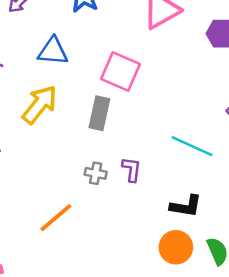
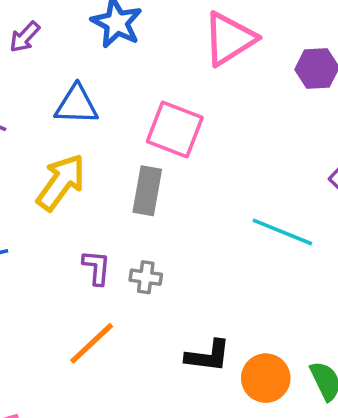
purple L-shape: (132, 169) -> (97, 268), moved
black L-shape: (186, 206) -> (208, 356), moved

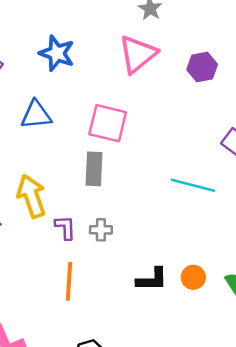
yellow arrow: (61, 182) -> (31, 196), moved, turned -48
orange line: (92, 343) -> (69, 281), turned -36
orange circle: (266, 378) -> (193, 277), moved, size x0.7

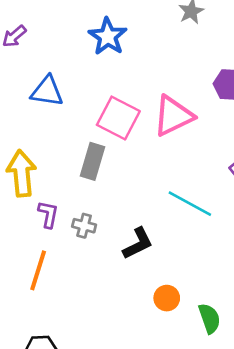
blue star: (57, 53) -> (108, 36), moved
pink triangle: (138, 54) -> (173, 116), moved
black L-shape: (152, 279) -> (138, 243), moved, turned -40

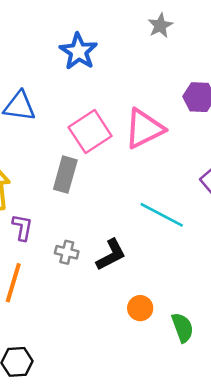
pink square: (118, 118) -> (90, 132), turned 30
gray cross: (84, 226) -> (67, 252), moved

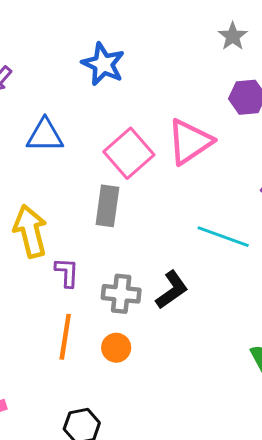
gray star: (160, 26) -> (233, 36), moved
gray cross: (67, 252) -> (121, 294), size x1.4
orange circle: (140, 308) -> (116, 348), moved

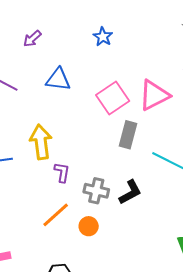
blue star: (103, 64) -> (103, 37), size x0.7
gray rectangle: (107, 206) -> (128, 135), moved
orange line: (65, 337) -> (56, 215), turned 32

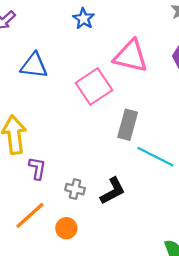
pink triangle: (154, 95) -> (131, 56), moved, turned 40
gray rectangle: (128, 135) -> (128, 125), moved
gray cross: (96, 191) -> (75, 189), size x0.7

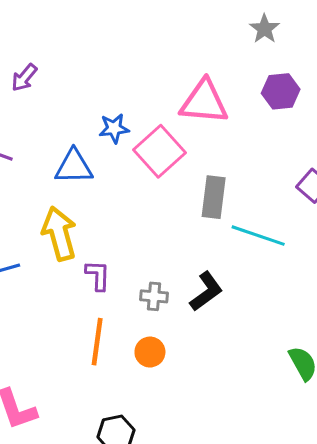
blue star: (84, 19) -> (114, 128), moved, turned -30
blue triangle: (34, 66) -> (74, 167), moved
orange line: (30, 215) -> (97, 342), turned -32

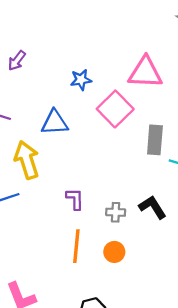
blue star: (114, 128) -> (81, 80), moved
yellow arrow: (59, 234) -> (27, 160), moved
black L-shape: (206, 291) -> (153, 207), turned -84

